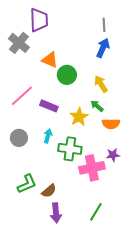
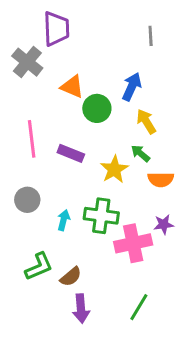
blue arrow: (103, 48) -> (132, 87), moved
pink line: (22, 96) -> (32, 139), turned -55
cyan arrow: (48, 136) -> (64, 220), moved

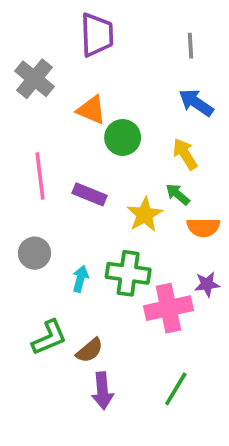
purple trapezoid: (56, 29) -> (97, 35), moved
blue arrow: (132, 87) -> (196, 103), moved, turned -80

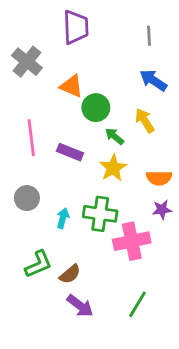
green arrow: (178, 194) -> (115, 136), moved
purple star: (207, 284) -> (162, 210), moved
purple arrow: (102, 391) -> (80, 306), turned -48

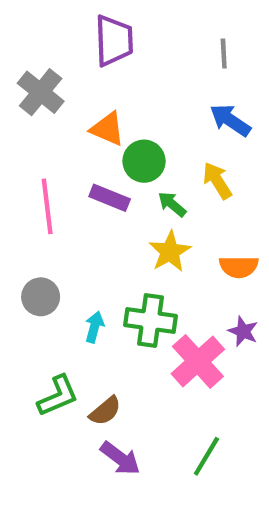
purple rectangle: (70, 152) -> (110, 198), moved
purple star: (162, 210) -> (243, 331), moved, turned 30
pink cross: (132, 241) -> (198, 361), turned -30

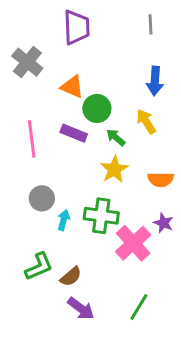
gray line: (224, 53) -> (151, 24), moved
blue arrow: (230, 120) -> (155, 81), turned -120
gray circle: (41, 297) -> (42, 198), moved

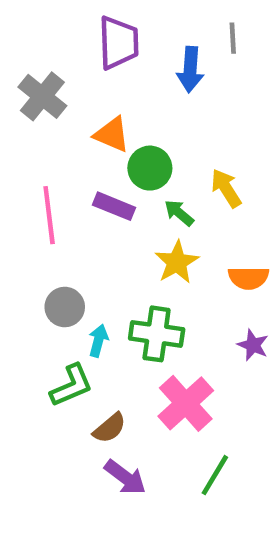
blue arrow: (155, 81) -> (190, 69), moved
pink cross: (133, 243) -> (186, 403), moved
green L-shape: (39, 266) -> (71, 385), moved

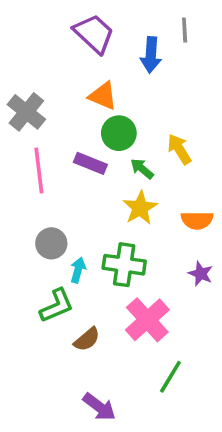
purple trapezoid: (119, 43) -> (94, 34), turned -45
gray cross: (42, 96) -> (26, 112), moved
orange triangle: (112, 134) -> (103, 96), moved
purple arrow: (125, 477) -> (99, 407), moved

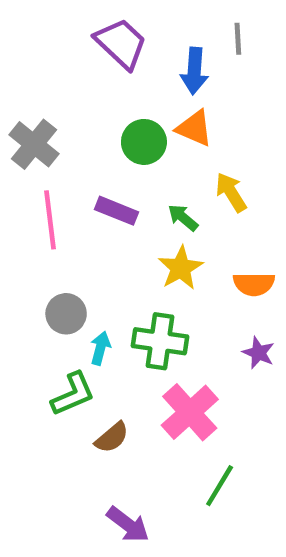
orange triangle: (103, 96) -> (194, 128), moved
green circle: (119, 133) -> (144, 142), moved

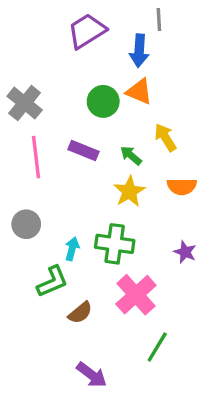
gray line: (238, 39) -> (159, 20), moved
purple trapezoid: (121, 43) -> (87, 31), turned -75
orange semicircle: (254, 284) -> (182, 187), moved
gray circle: (66, 314) -> (26, 224), moved

